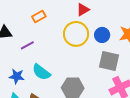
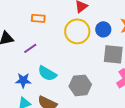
orange rectangle: (39, 16) -> (38, 18), turned 40

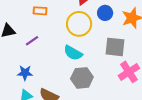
blue circle: (103, 29) -> (105, 13), moved
cyan semicircle: (47, 73) -> (73, 53), moved

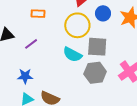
gray square: (115, 47) -> (97, 47), moved
gray hexagon: (82, 78) -> (95, 73), moved

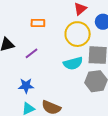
cyan semicircle: (72, 55) -> (73, 63), turned -42

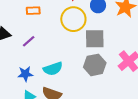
cyan semicircle: (73, 63) -> (53, 69), moved

